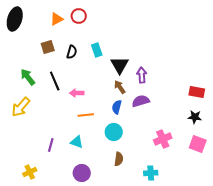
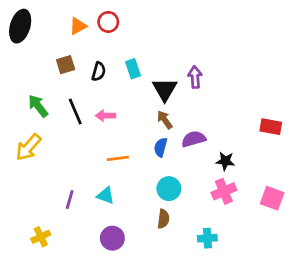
purple arrow: (142, 75) -> (195, 77), moved
pink arrow: (77, 93) -> (105, 116), moved
black star: (195, 117) -> (225, 161), moved
cyan circle: (114, 132) -> (169, 189), moved

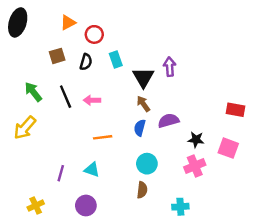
red circle: (108, 22) -> (94, 34), moved
pink square: (272, 198) -> (228, 148), moved
purple circle: (112, 238) -> (86, 206), moved

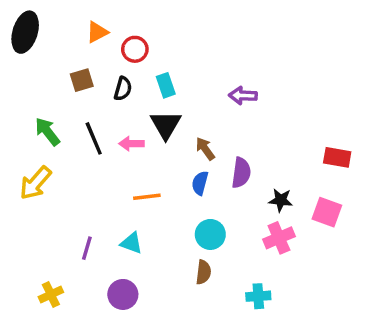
purple arrow: (170, 67) -> (243, 96), turned -84
black triangle: (143, 78) -> (166, 125), moved
purple semicircle: (168, 121) -> (241, 173), turned 114

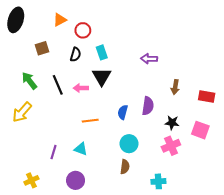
brown square: (82, 80) -> (42, 48), moved
brown arrow: (205, 149) -> (175, 87), moved, turned -136

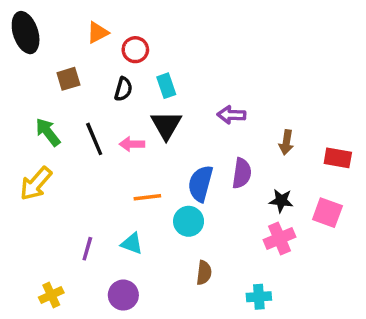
black ellipse: (16, 20) -> (26, 33), turned -35
purple arrow: (149, 59) -> (231, 115), moved
blue semicircle: (123, 112) -> (201, 184), size x1.5
cyan circle: (129, 144) -> (189, 221), moved

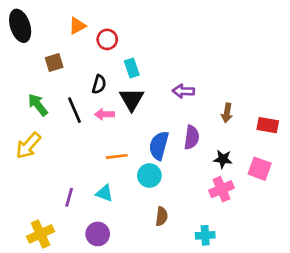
black semicircle: (123, 89) -> (99, 84), moved
yellow cross: (51, 295) -> (41, 234), size x1.4

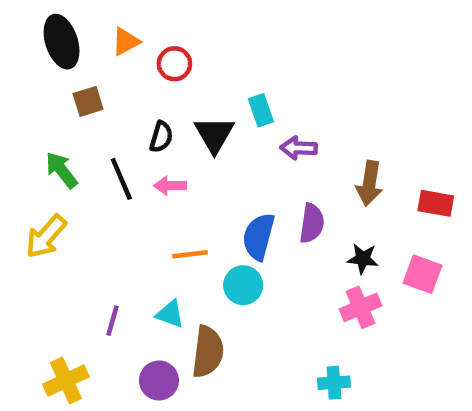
black ellipse: (20, 26) -> (62, 42), moved
cyan rectangle: (132, 68) -> (261, 110), moved
black triangle: (132, 99) -> (214, 135), moved
brown arrow: (227, 113) -> (369, 183), size x1.4
brown semicircle: (162, 216) -> (208, 352), moved, size x1.6

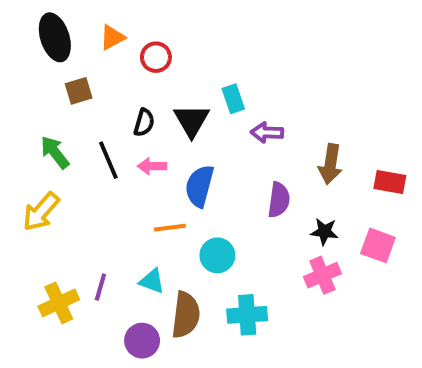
blue semicircle: (259, 237) -> (200, 186), moved
yellow cross: (66, 380) -> (59, 303), moved
cyan cross: (334, 383) -> (247, 315), moved, size x1.4

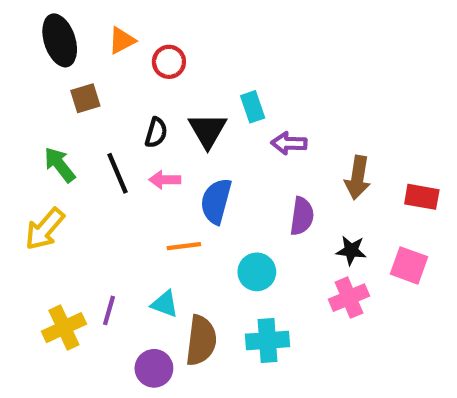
cyan circle: (217, 255) -> (257, 272), moved

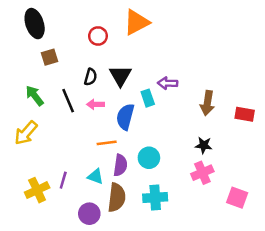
orange triangle: (122, 40) -> (137, 22), moved, size x1.6
cyan rectangle: (253, 107) -> (148, 98), moved
purple semicircle: (302, 216) -> (120, 165), moved
pink square: (409, 265) -> (237, 198), moved

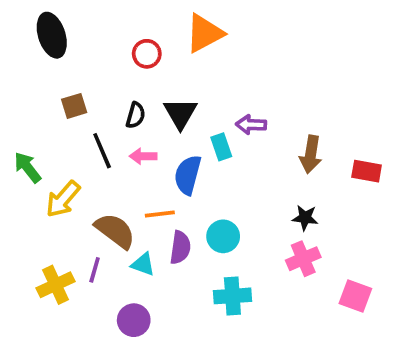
brown square: (50, 57) -> (74, 106), moved
green arrow: (35, 96) -> (28, 167), moved
yellow arrow: (26, 133) -> (63, 199), moved
brown semicircle: (117, 198) -> (115, 231), moved, turned -60

